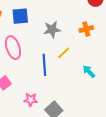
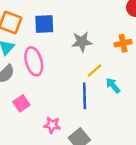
blue line: (44, 65) -> (85, 96), moved
cyan arrow: (89, 71) -> (113, 86), moved

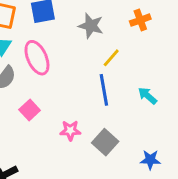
gray star: (82, 42) -> (91, 26), turned 30
cyan arrow: (113, 86) -> (147, 96), moved

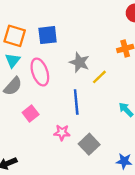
gray star: (91, 26) -> (79, 62), moved
blue line: (104, 90) -> (76, 102), moved

